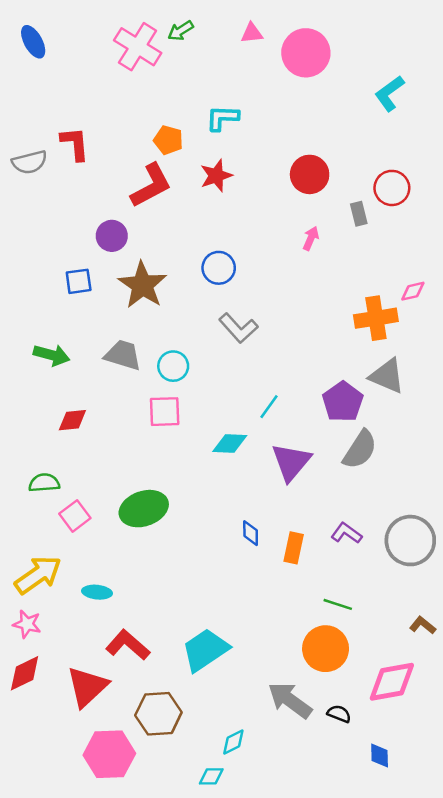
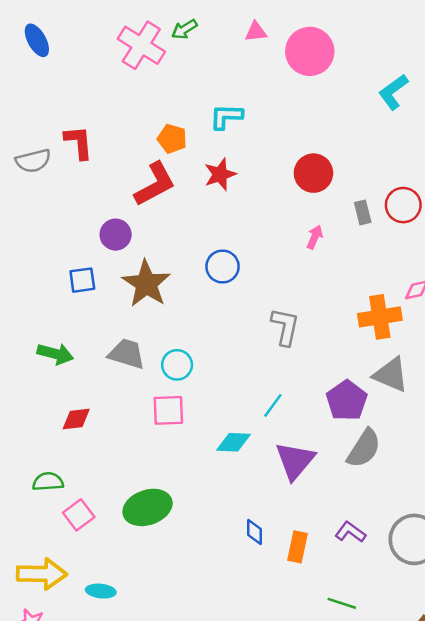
red circle: (392, 188) -> (403, 205), moved
gray L-shape: (238, 328) -> (285, 327), moved, turned -126
yellow arrow: (38, 575) -> (42, 574), turned 36

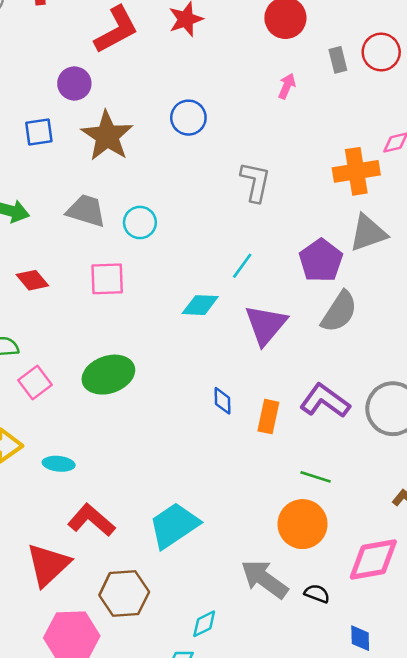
gray triangle: (391, 375) -> (368, 233), turned -42
pink square: (168, 410) -> (107, 279), moved
red diamond: (76, 419) -> (32, 280), turned 56
purple L-shape: (350, 532) -> (325, 401), size x1.5

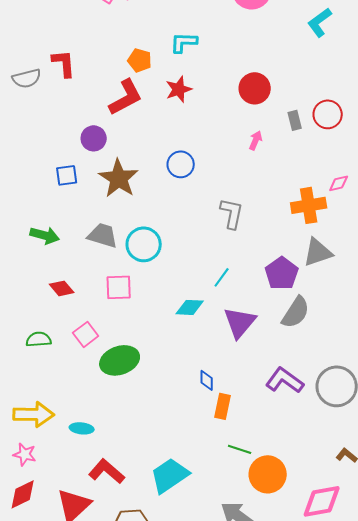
cyan circle: (140, 222) -> (144, 244), size x1.4
pink square: (35, 382) -> (86, 334), moved
orange rectangle: (268, 417) -> (223, 406), moved
green line: (316, 477) -> (240, 449), moved

